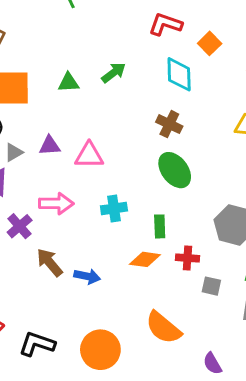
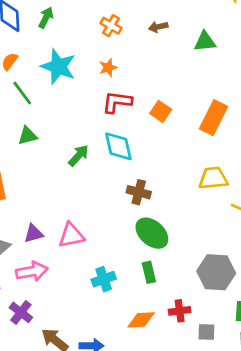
cyan diamond: (179, 74) -> (118, 146), moved
green triangle: (68, 83) -> (28, 136), moved
pink arrow: (56, 203) -> (32, 271), moved
green rectangle: (160, 226) -> (149, 272), moved

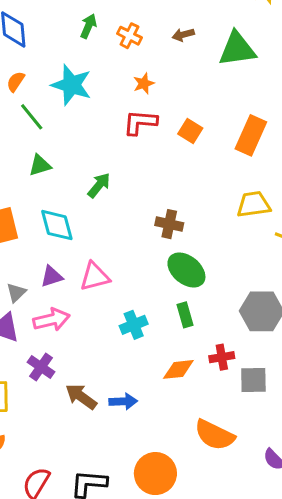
green arrow: (46, 18) -> (88, 26), moved
green triangle: (205, 41) -> (237, 49), size x1.5
orange star: (108, 68) -> (144, 83), moved
cyan diamond: (118, 146) -> (57, 225), moved
gray square: (206, 332) -> (253, 380), size x1.4

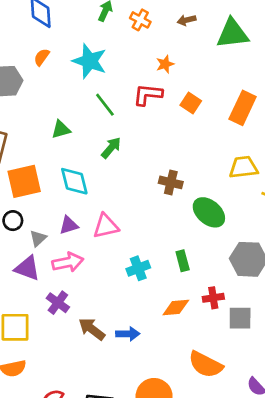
orange star: (144, 83) -> (165, 64), moved
green line: (32, 117) -> (105, 105), moved
green ellipse: (186, 270) -> (209, 212), moved

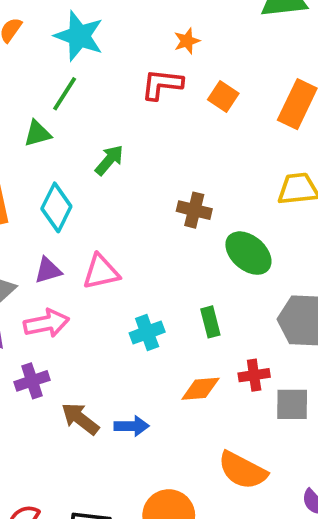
green line: (105, 105) -> (65, 94), moved, turned 70
cyan diamond: (74, 181) -> (56, 207), turned 40
purple cross: (58, 303) -> (32, 381), turned 35

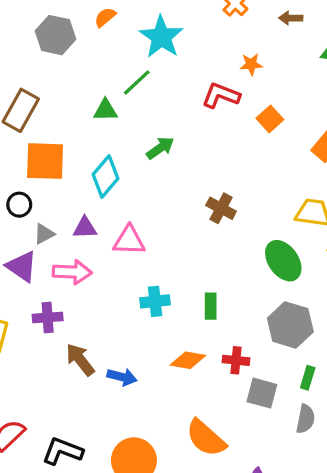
green ellipse: (248, 253) -> (283, 261), moved

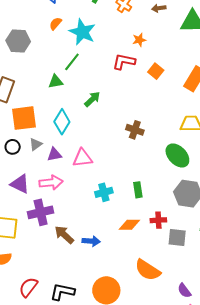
orange semicircle: (105, 17) -> (56, 24), moved
gray triangle: (44, 234) -> (36, 144), moved
purple cross: (48, 317) -> (41, 212), size x1.4

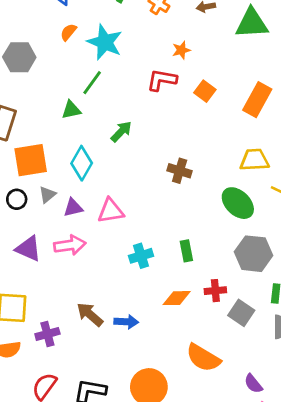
purple cross: (41, 212) -> (47, 334), moved, size x0.7
gray square: (177, 237) -> (241, 313), turned 30

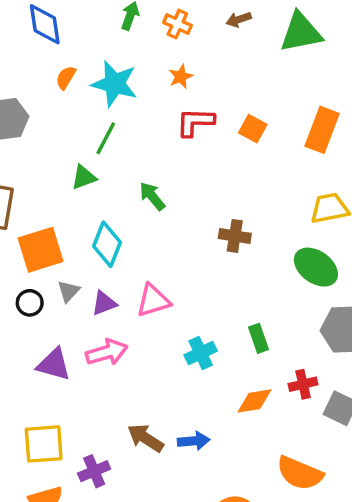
orange star: (181, 50) -> (181, 77), moved
green arrow: (121, 132) -> (152, 196), turned -75

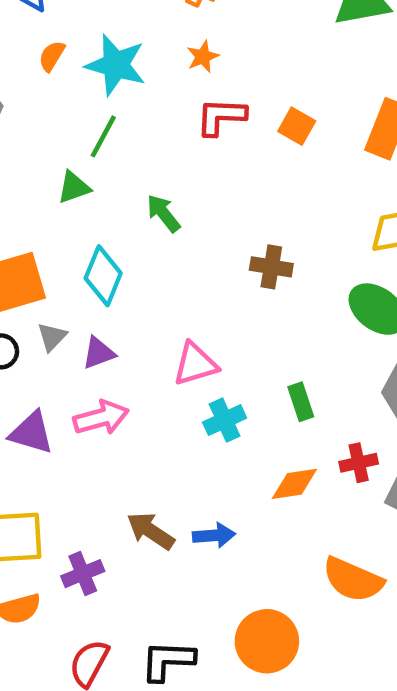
pink triangle: (153, 301) -> (195, 364), moved

